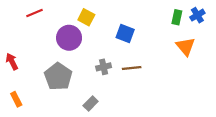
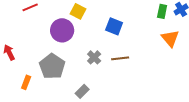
gray cross: (104, 67) -> (94, 57), turned -32
orange rectangle: (16, 99) -> (26, 82), moved, turned 48

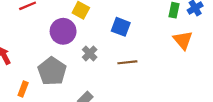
gray cross: (94, 57) -> (90, 53), moved

